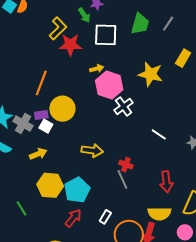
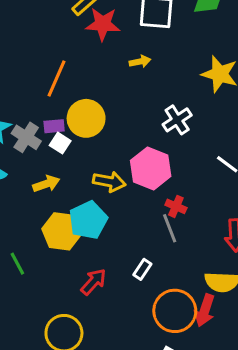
pink hexagon: (109, 85) -> (151, 168), moved
yellow arrow: (92, 151) -> (109, 182), moved
cyan pentagon: (77, 190) -> (88, 220), moved
white rectangle: (105, 217) -> (142, 269), moved

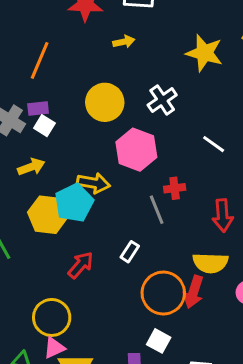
yellow circle: (86, 118) -> (105, 102), moved
yellow arrow: (109, 182) -> (94, 183), moved
red cross: (176, 206) -> (175, 188), moved, turned -30

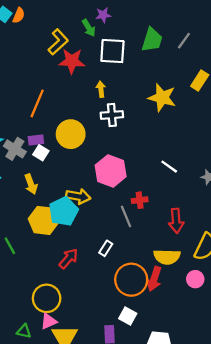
yellow arrow: (124, 42) -> (101, 89), turned -84
white cross: (162, 100) -> (112, 115), moved, turned 30
yellow circle: (105, 102) -> (71, 134), moved
yellow arrow: (31, 167) -> (31, 184), turned 90

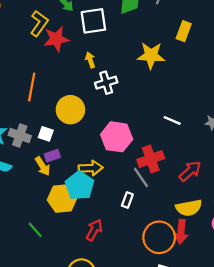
purple rectangle: (36, 140) -> (52, 156), moved
red cross: (140, 200) -> (151, 159), size x1.6
red arrow: (176, 221) -> (190, 171), turned -115
white rectangle: (106, 248) -> (127, 200), moved

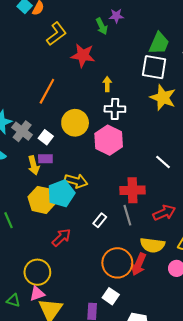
white square: (93, 21) -> (154, 67), moved
yellow L-shape: (39, 23) -> (56, 34), moved
pink hexagon: (117, 137) -> (109, 140), moved
gray line: (141, 177) -> (127, 215), moved

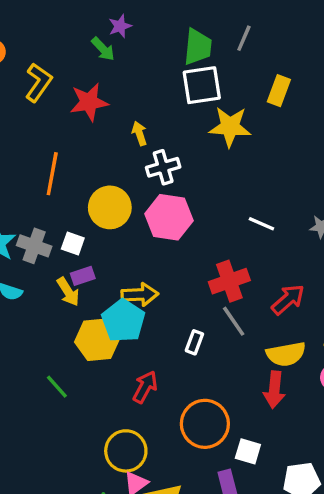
orange circle: (117, 263) -> (205, 424), moved

